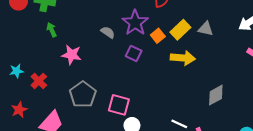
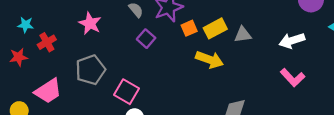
gray triangle: (206, 29) -> (243, 35), turned -35
purple square: (134, 53) -> (146, 39), moved
red star: (19, 110) -> (19, 57), moved

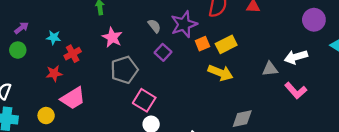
gray triangle: (243, 35) -> (270, 69), moved
red star: (19, 57) -> (54, 73), moved
gray pentagon: (90, 70) -> (124, 70), moved

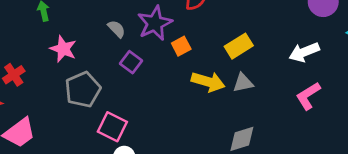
yellow rectangle: (226, 44) -> (239, 46), moved
gray triangle: (270, 69) -> (243, 83), moved
pink L-shape: (296, 91) -> (308, 96), turned 105

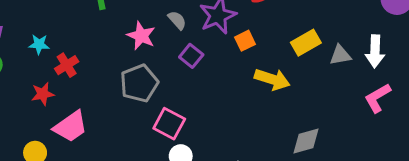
pink star: (63, 49) -> (141, 36), moved
white arrow: (304, 52) -> (375, 51), turned -68
gray triangle: (243, 83) -> (340, 55), moved

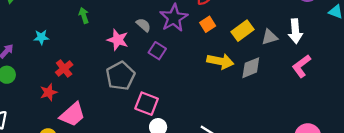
orange square: (245, 41) -> (208, 24), moved
cyan star: (39, 44) -> (41, 37), moved
gray diamond: (306, 141) -> (251, 68), moved

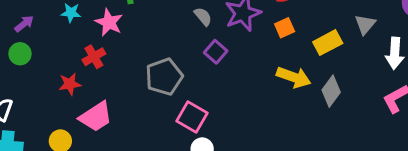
gray triangle: (270, 37) -> (365, 24), moved, turned -42
pink star: (118, 40) -> (109, 22), moved
gray diamond: (251, 68) -> (331, 91), turned -40

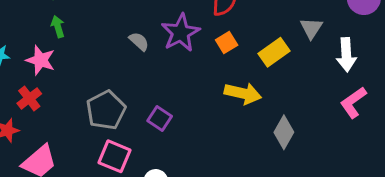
purple square: (216, 52) -> (160, 118), moved
gray diamond: (331, 91) -> (284, 132), moved
pink square: (192, 117) -> (115, 156), moved

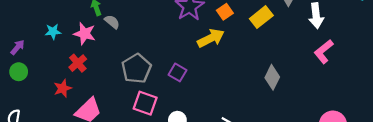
gray semicircle: (139, 41) -> (112, 22), moved
yellow arrow: (243, 93) -> (211, 38), moved, turned -36

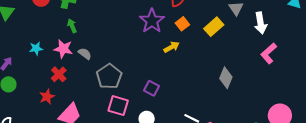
gray semicircle: (112, 22) -> (85, 54), moved
yellow arrow: (211, 38) -> (172, 47), size x0.7
purple square: (177, 72) -> (152, 88), moved

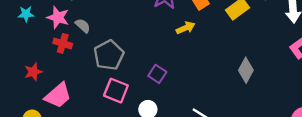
red cross: (59, 74) -> (63, 43), moved, turned -35

